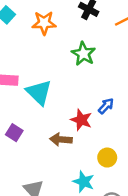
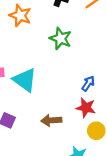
orange star: (44, 23) -> (20, 15), turned 30
red star: (81, 120) -> (86, 108), moved

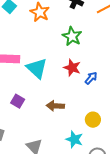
red star: (86, 108) -> (72, 68), moved

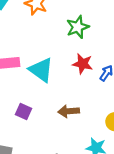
green star: (72, 36) -> (78, 27), turned 30

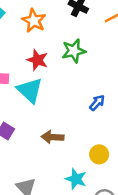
red star: (83, 64) -> (37, 60), moved

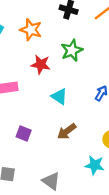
cyan triangle: (30, 90) -> (59, 96), moved, size x0.7
brown arrow: (53, 137) -> (67, 131), turned -30

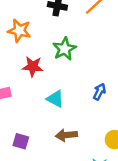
brown arrow: (67, 131) -> (66, 135), turned 36

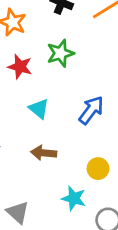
blue arrow: (99, 92) -> (91, 110), size x1.5

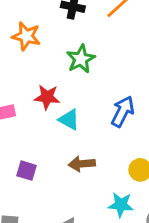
red star: (20, 67) -> (47, 97), moved

